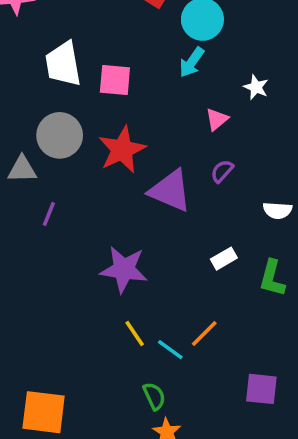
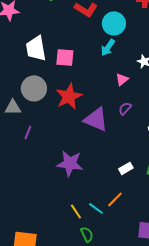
white rectangle: (224, 259) -> (126, 168), moved
yellow line: (135, 334) -> (76, 211), moved

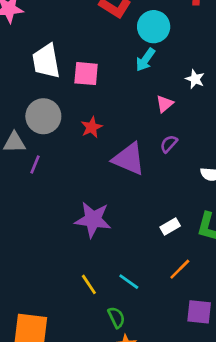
red star: (69, 96) -> (92, 127), size x0.6
purple line: (28, 132) -> (35, 164), moved
orange line: (115, 199) -> (180, 269), moved
yellow line: (76, 211) -> (89, 284), moved

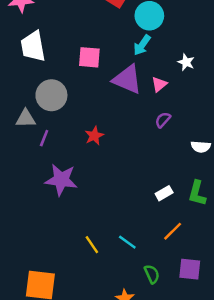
white trapezoid: (46, 61) -> (33, 46), moved
red star: (92, 127) -> (94, 136), moved
purple triangle: (129, 159) -> (127, 79), moved
purple star: (93, 220) -> (61, 180), moved
green semicircle: (116, 317) -> (152, 274), moved

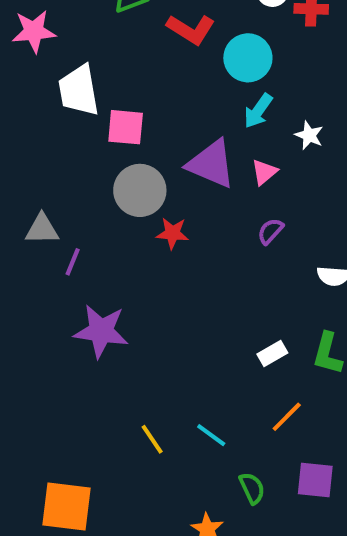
cyan arrow: (142, 45) -> (258, 111), moved
white trapezoid: (33, 46) -> (79, 90), moved
pink square: (89, 57) -> (126, 127), moved
gray circle: (51, 95) -> (140, 190), moved
red star: (94, 136) -> (172, 233), moved, turned 30

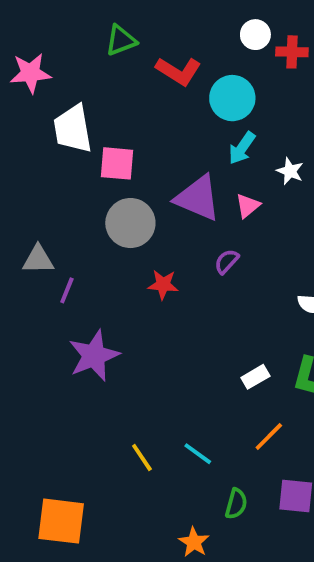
purple semicircle: (270, 231) -> (227, 261), moved
red star: (172, 233) -> (163, 285), moved
purple star: (101, 331) -> (94, 356), turned -30
green semicircle: (252, 488) -> (236, 504), turned 40

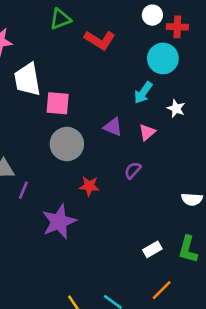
cyan circle: (232, 98) -> (163, 58), moved
purple triangle: (198, 198) -> (113, 127), size x0.6
purple star: (94, 356) -> (59, 222), moved

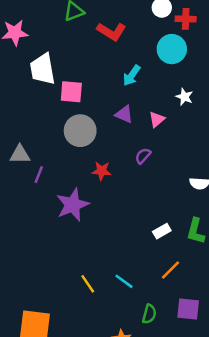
cyan arrow: (143, 93) -> (132, 75), moved

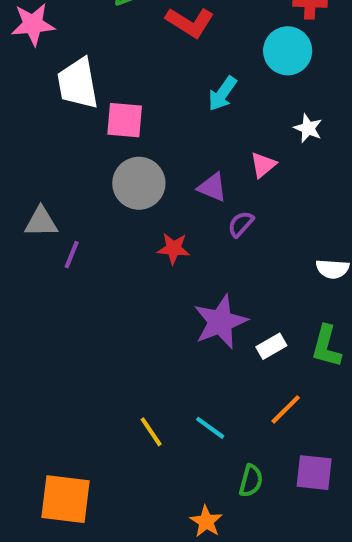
purple triangle: (124, 114) -> (212, 187), moved
purple star: (73, 205) -> (220, 322), moved

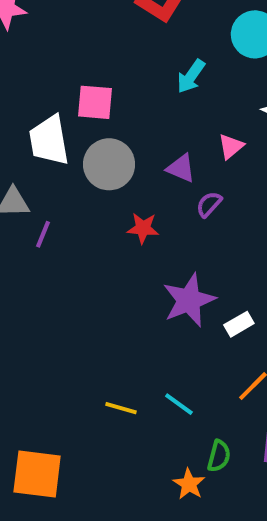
white trapezoid: (78, 83) -> (49, 140), moved
yellow line: (151, 432) -> (121, 408), turned -40
orange star: (206, 522) -> (189, 484), moved

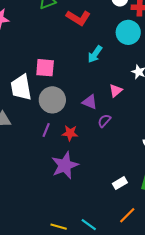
purple line: (43, 234) -> (46, 130), moved
purple star: (189, 300) -> (65, 165), moved

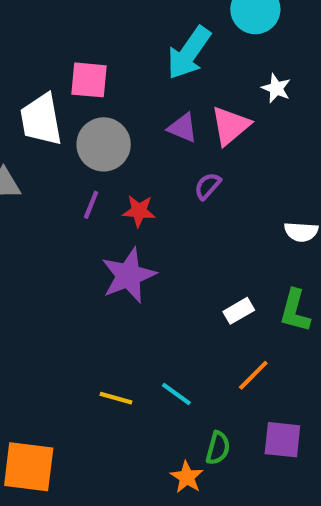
cyan arrow: (95, 54) -> (189, 53), size x1.5
pink triangle: (116, 91) -> (230, 126), size x1.5
purple triangle: (90, 102) -> (183, 128), moved

